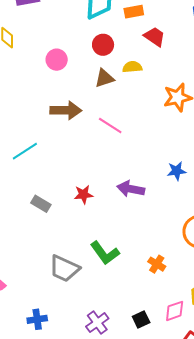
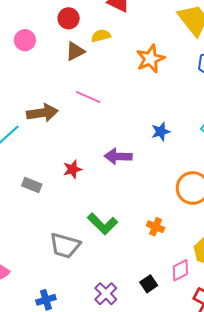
brown arrow: (66, 110) -> (42, 113), moved

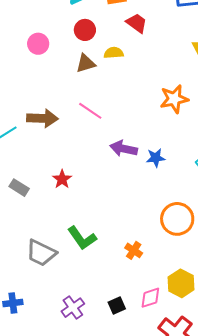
orange star: (150, 59) -> (174, 99), moved
purple arrow: (118, 156) -> (124, 149), moved
red star: (72, 169) -> (62, 179), turned -30

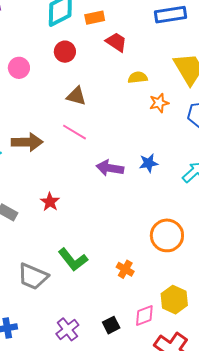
yellow semicircle: (114, 53) -> (138, 77), moved
brown triangle: (86, 63) -> (76, 96), moved, turned 35
orange star: (174, 99) -> (159, 103), moved, size x0.7
blue star: (156, 158) -> (149, 163), moved

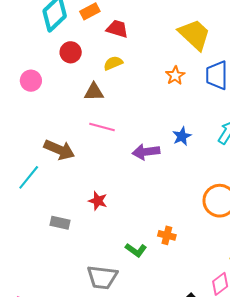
yellow semicircle: (138, 77) -> (113, 63), moved
brown arrow: (27, 142) -> (59, 150), turned 40
green L-shape: (73, 260) -> (136, 250), size x0.7
orange cross: (125, 269) -> (167, 235), moved

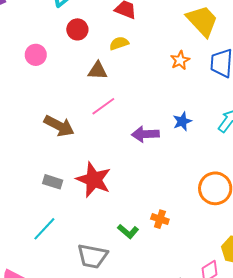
pink line: (102, 127) -> (103, 106), turned -55
cyan line: (29, 177) -> (44, 229), moved
red star: (98, 201) -> (94, 180), size x1.8
gray rectangle: (60, 223) -> (53, 182), moved

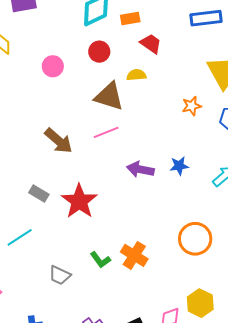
brown triangle: (98, 71) -> (109, 96), size x1.5
orange cross: (160, 219) -> (134, 255), size x1.5
gray trapezoid: (92, 256) -> (60, 275), size x0.7

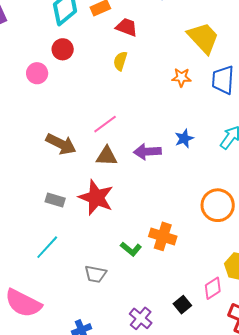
red circle: (99, 52) -> (63, 49), moved
yellow semicircle: (136, 75) -> (120, 61), turned -54
brown triangle: (109, 96) -> (107, 156), moved, size x0.7
orange star: (192, 106) -> (181, 77), turned 30

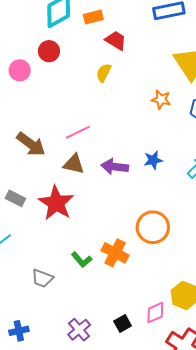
orange circle: (218, 205) -> (153, 227), moved

